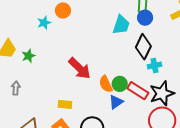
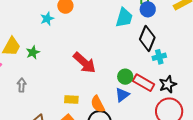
orange semicircle: (106, 84) -> (98, 104), moved
black star: (162, 93) -> (168, 84), size x0.7

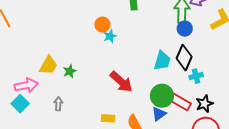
cyan trapezoid: (124, 18) -> (162, 61), moved
cyan star: (47, 19) -> (110, 36), moved
green circle: (125, 77) -> (162, 96), size x1.5

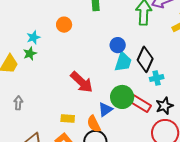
blue circle: (185, 29) -> (118, 45), moved
cyan star: (110, 36) -> (33, 37), moved
green star: (70, 71) -> (30, 54), moved
blue triangle: (159, 114) -> (105, 109), moved

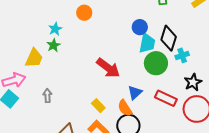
green circle: (122, 97) -> (156, 63), moved
red rectangle: (140, 103) -> (166, 98), moved
yellow rectangle: (68, 119) -> (98, 106), turned 48

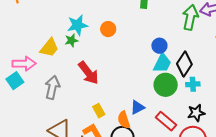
orange circle: (84, 13) -> (108, 29), moved
cyan star: (55, 29) -> (77, 25), size x1.5
red arrow: (108, 68) -> (88, 73), moved
gray arrow: (47, 96) -> (52, 87), size x1.6

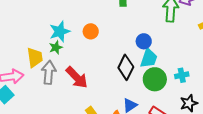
yellow trapezoid: (49, 48) -> (35, 57), turned -40
black diamond: (184, 64) -> (126, 67), moved
gray arrow: (52, 87) -> (49, 72), moved

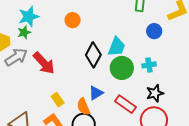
orange circle: (91, 31) -> (73, 20), moved
blue circle: (144, 41) -> (154, 31), moved
gray arrow: (49, 72) -> (16, 57), turned 50

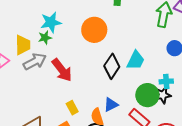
orange circle: (73, 20) -> (94, 30), size x1.6
green circle: (122, 68) -> (147, 95), moved
black star: (155, 93) -> (163, 95), moved

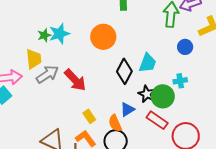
green star: (45, 38) -> (44, 35), moved
black star: (163, 95) -> (147, 94), moved, turned -30

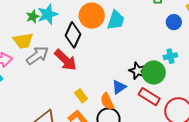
yellow trapezoid: (34, 59) -> (23, 41), turned 90
cyan trapezoid: (148, 63) -> (116, 20), moved
black diamond: (124, 71) -> (73, 35), moved

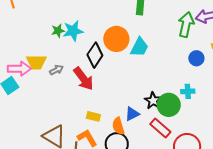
yellow trapezoid: (23, 41) -> (36, 62), moved
gray arrow: (37, 56) -> (56, 70), size x0.6
yellow rectangle: (81, 96) -> (93, 116), turned -48

